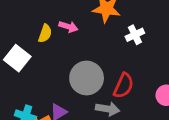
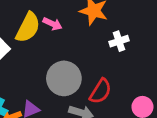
yellow semicircle: (45, 33) -> (28, 27), size x1.6

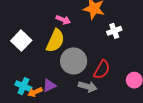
yellow semicircle: (28, 27) -> (55, 41), moved

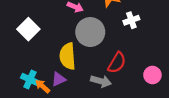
yellow semicircle: (55, 41) -> (68, 56), moved, turned 150
gray circle: (74, 61) -> (90, 32), moved
orange arrow: (35, 92) -> (43, 86), turned 64

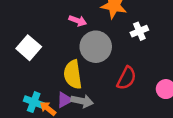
gray arrow: (101, 81) -> (82, 101), moved

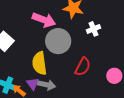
pink arrow: (78, 21) -> (44, 20), size x1.6
purple triangle: (65, 100) -> (33, 84), turned -40

